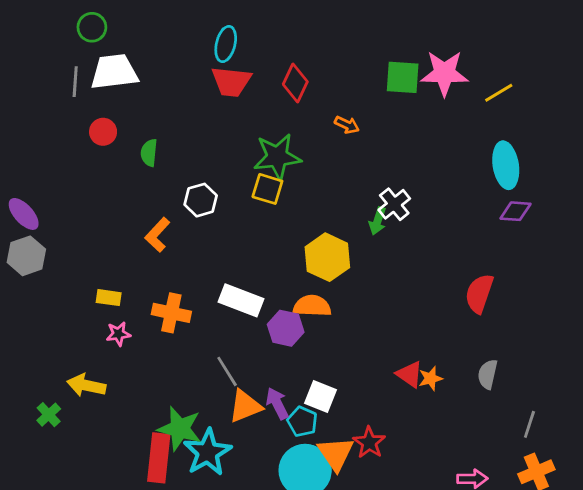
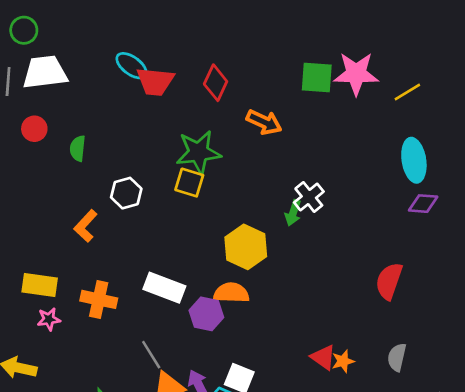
cyan ellipse: (226, 44) -> (132, 66), moved, turned -68
orange arrow: (347, 125) -> (264, 122), size x1.5
yellow rectangle: (109, 298) -> (40, 285), size x1.5

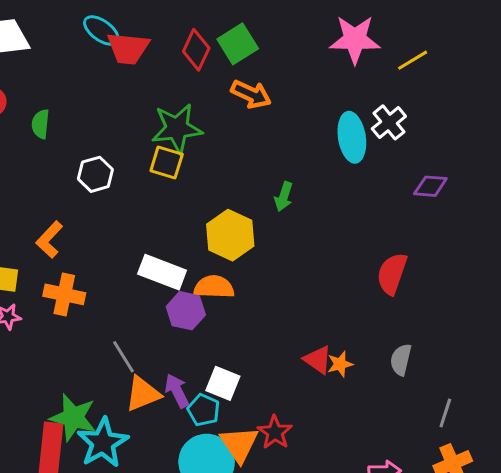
green square: (317, 77) -> (238, 44), moved, turned -36
cyan ellipse: (414, 160) -> (352, 137), moved
white cross: (309, 197) -> (389, 122), moved
orange L-shape: (86, 226) -> (49, 240), moved
white rectangle: (164, 288) -> (162, 272), moved

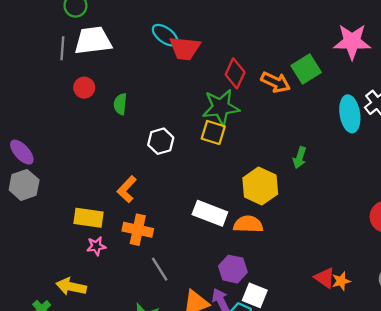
green square: (238, 44) -> (306, 69), moved
red diamond: (196, 50) -> (235, 73), moved
purple hexagon: (186, 311) -> (233, 269), moved
gray line: (124, 357) -> (160, 269), moved

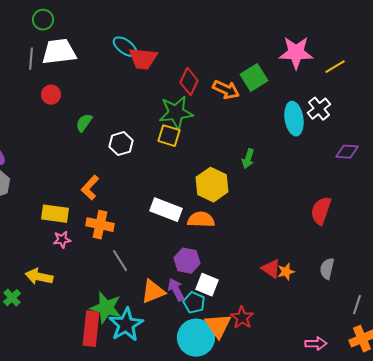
green semicircle: (120, 104) -> (84, 123), moved, turned 30

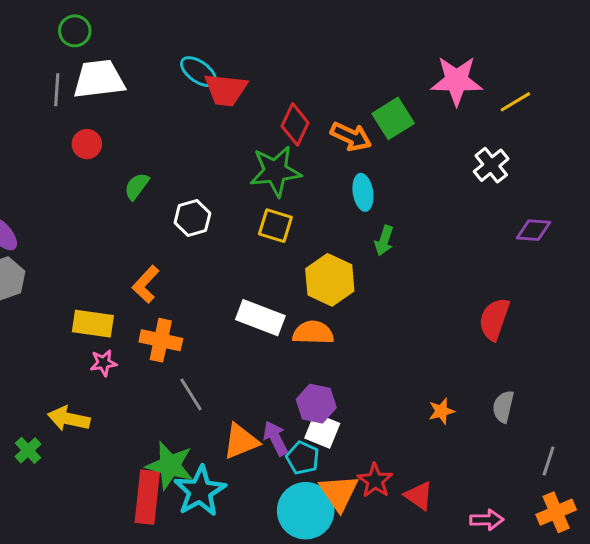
cyan ellipse: (294, 119) -> (363, 192), moved, size x0.7
yellow square: (169, 136) -> (275, 226), moved
purple hexagon: (187, 261) -> (316, 404), moved
red triangle: (271, 269) -> (419, 496), moved

